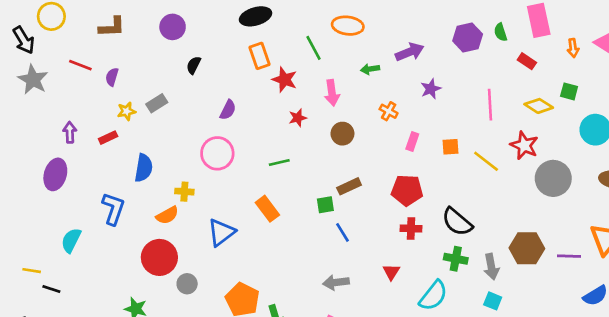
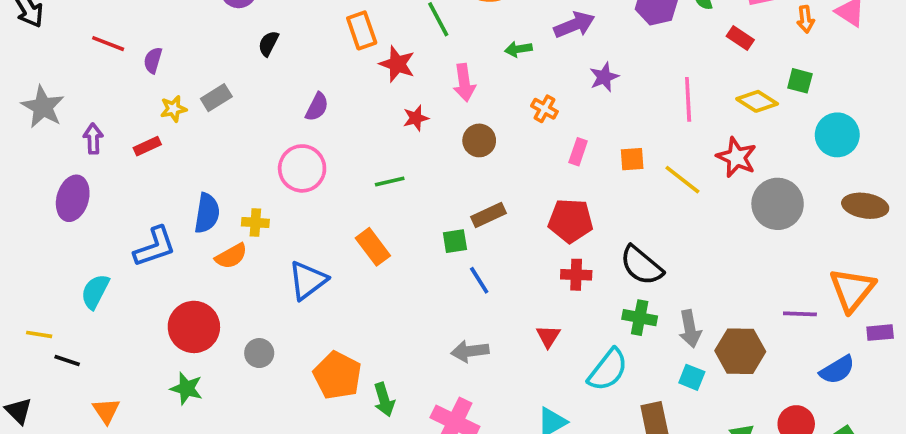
gray star: (33, 80) -> (43, 107), moved
blue semicircle: (144, 168) -> (207, 213), moved
blue L-shape: (113, 209) -> (155, 247), turned 52
brown hexagon: (527, 248) -> (740, 351), moved
red circle: (159, 257) -> (194, 327), moved

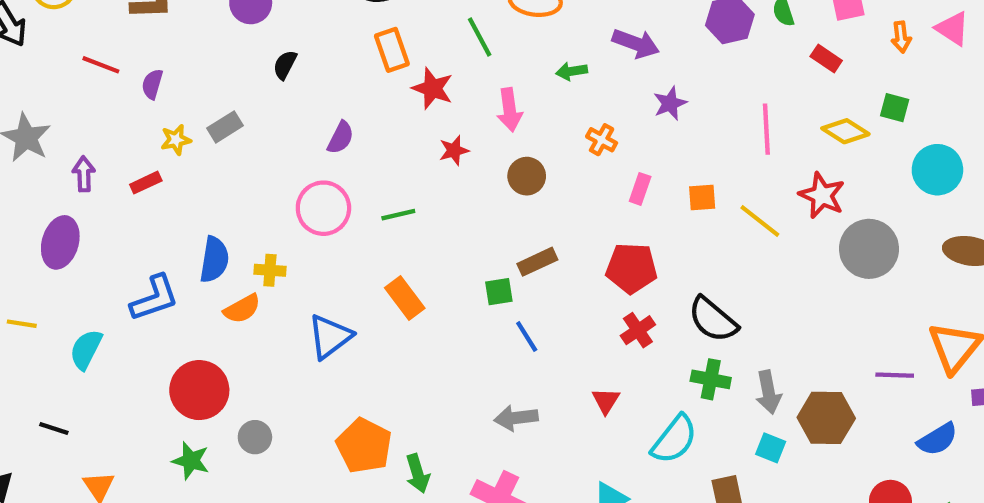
purple arrow: (574, 25) -> (636, 43), turned 42
green line: (390, 181) -> (398, 215), moved
red cross: (576, 275) -> (638, 330), turned -36
yellow line: (39, 334) -> (22, 324), moved
gray circle: (259, 353) -> (255, 437), moved

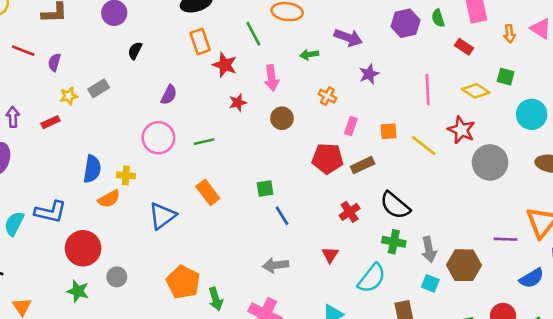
brown rectangle: (537, 262) -> (363, 165), moved
red pentagon: (632, 268) -> (327, 159), moved
blue L-shape: (154, 298) -> (51, 212), moved, turned 32

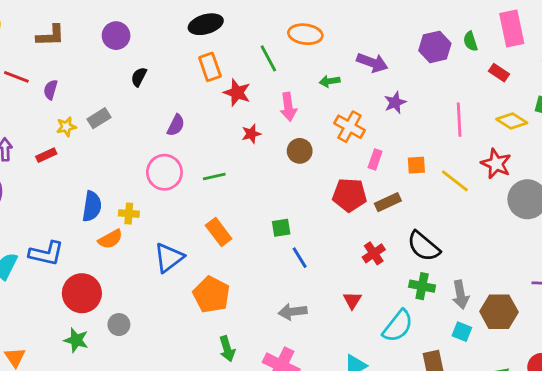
orange cross: (327, 96) -> (349, 127), size x1.5
orange pentagon: (183, 282) -> (211, 295), moved

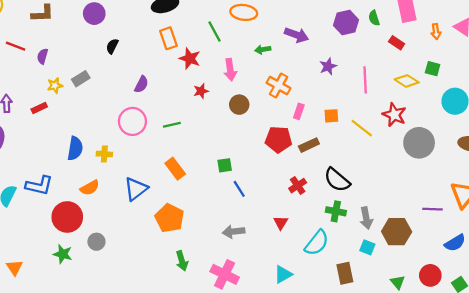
purple star: (395, 102) -> (328, 66), moved
orange semicircle: (110, 239) -> (90, 188), moved

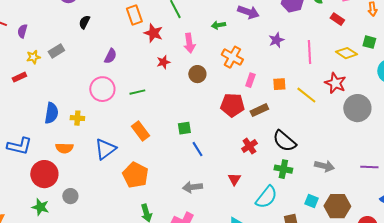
orange semicircle: (90, 188) -> (64, 148), turned 30
gray arrow: (366, 218) -> (324, 166), moved, turned -66
brown hexagon: (397, 232) -> (337, 206), moved

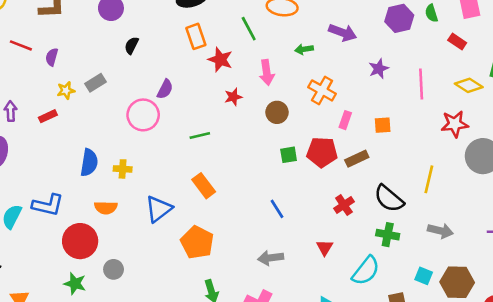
red star: (335, 83) -> (455, 124), turned -30
pink circle: (102, 89) -> (143, 115), moved
yellow line: (306, 95) -> (429, 179), moved, turned 65
green square: (184, 128) -> (289, 155), moved

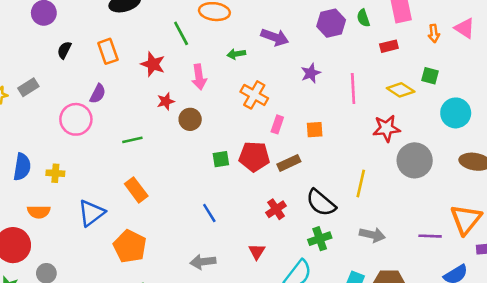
orange rectangle: (196, 36) -> (108, 51), moved
red rectangle: (457, 42) -> (389, 46), turned -48
brown circle: (277, 112) -> (190, 119), moved
green cross: (388, 235) -> (320, 239), turned -30

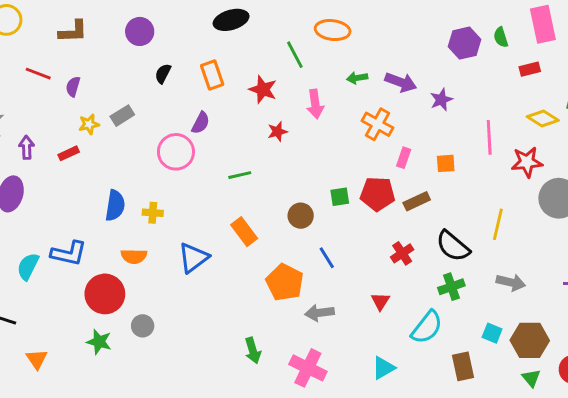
purple arrow: (275, 37) -> (401, 82), moved
pink line: (353, 89) -> (489, 137), moved
brown circle: (190, 119) -> (301, 216), moved
orange pentagon: (130, 246) -> (285, 282), moved

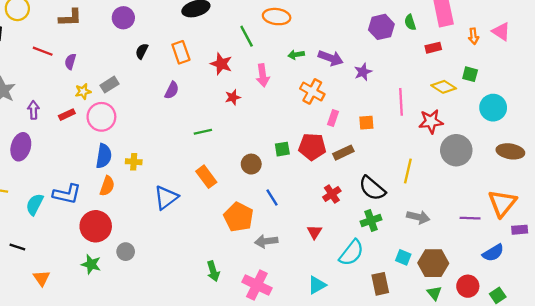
pink circle: (176, 152) -> (101, 117), moved
orange semicircle: (134, 256) -> (107, 186), moved, turned -72

